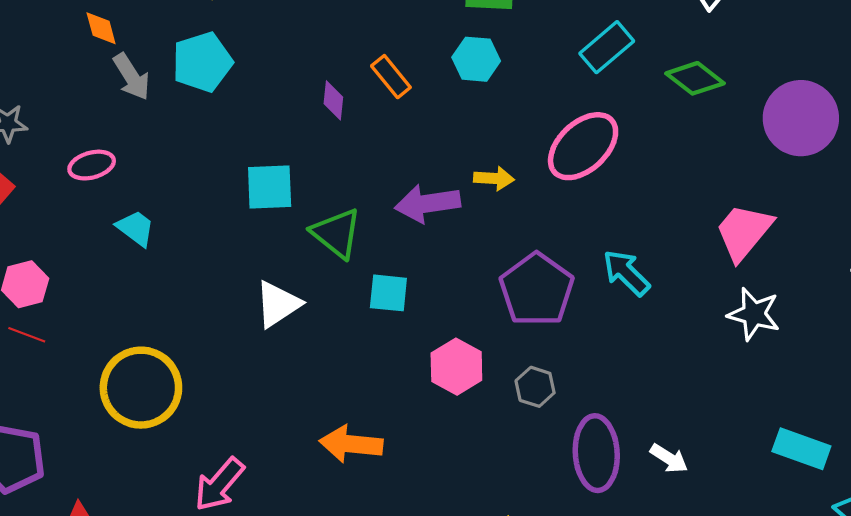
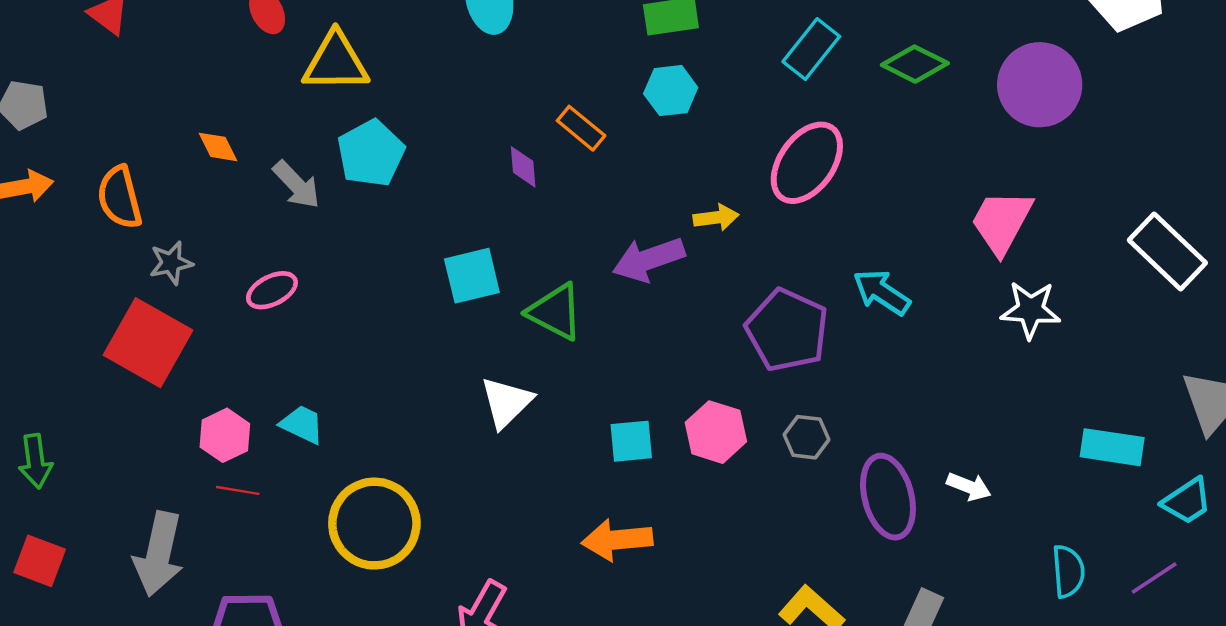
orange diamond: (101, 28) -> (218, 147), moved
cyan trapezoid: (136, 228) -> (302, 424), moved
cyan square: (388, 293) -> (631, 441), moved

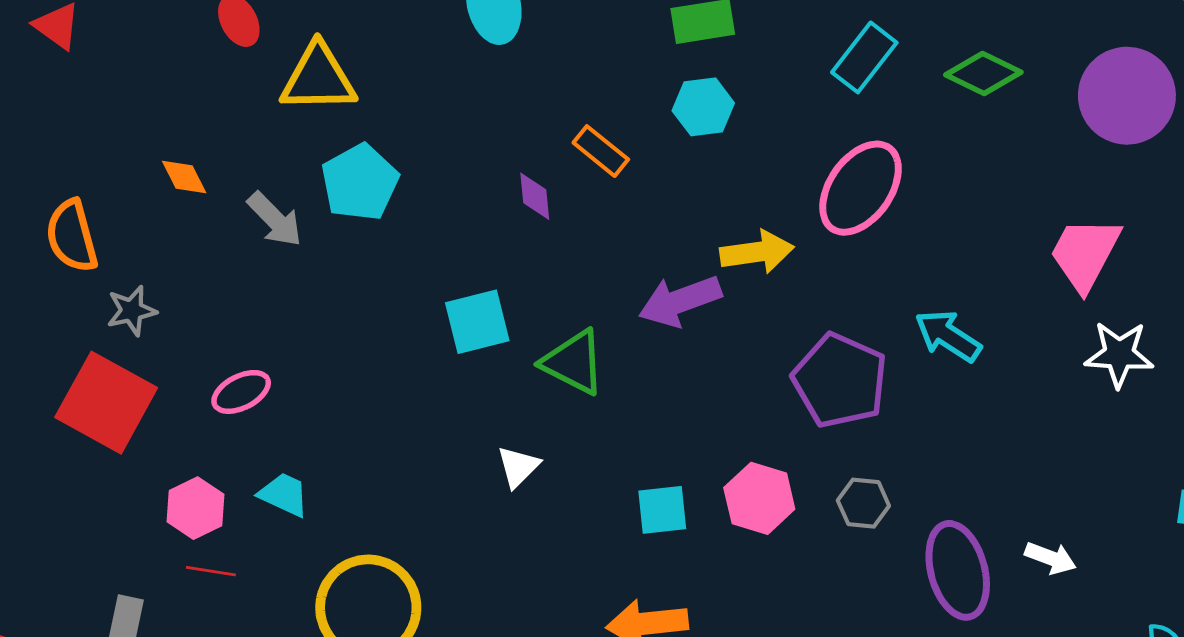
yellow arrow: (716, 217) -> (757, 252), size x1.4
pink ellipse: (272, 290) -> (241, 392), moved
white triangle: (506, 402) -> (518, 467), size x0.7

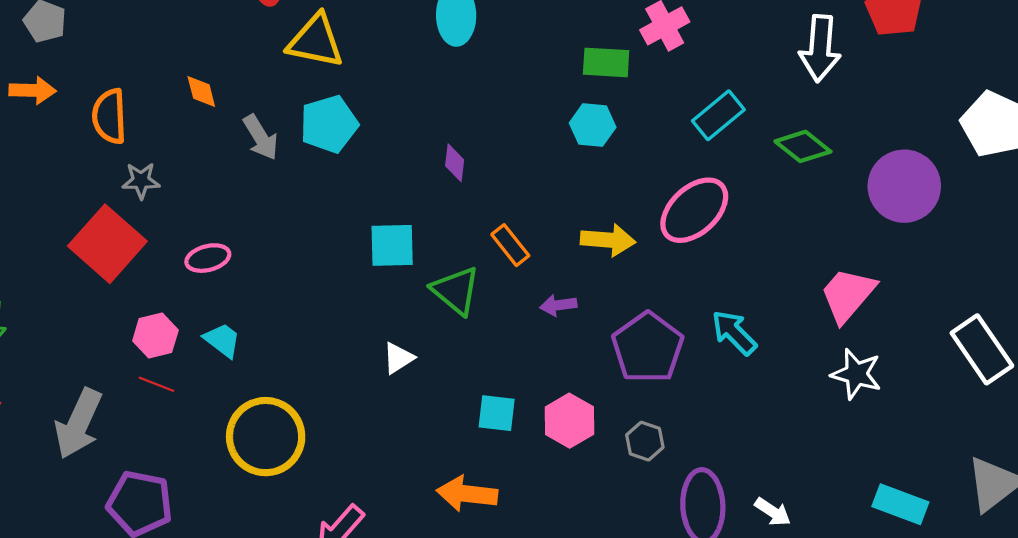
orange rectangle: (601, 151) -> (510, 245), moved
purple arrow: (680, 301) -> (558, 305), moved, size x0.6

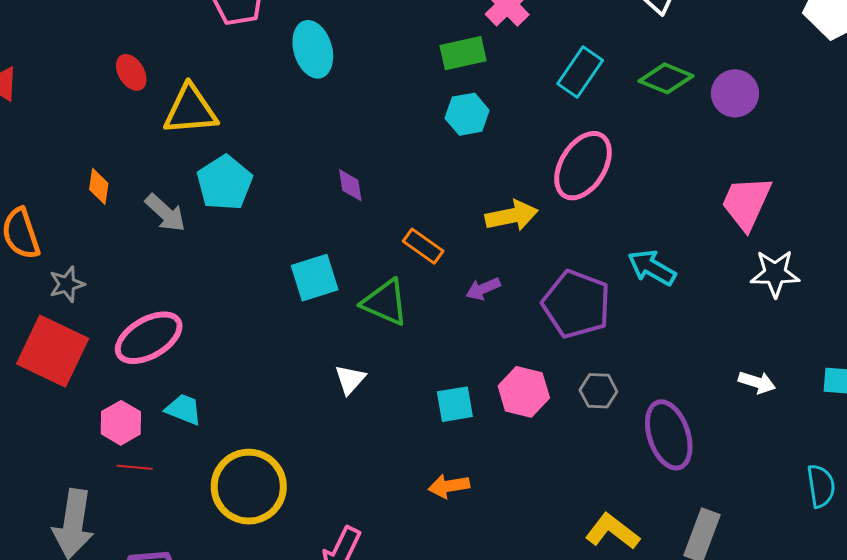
orange diamond: (201, 91) -> (99, 186), turned 39
purple circle: (904, 186) -> (735, 93), moved, size x0.7
pink ellipse: (208, 258) -> (149, 338), size x1.6
orange arrow: (467, 494) -> (449, 486), size x0.7
white arrow: (773, 512) -> (757, 382), moved

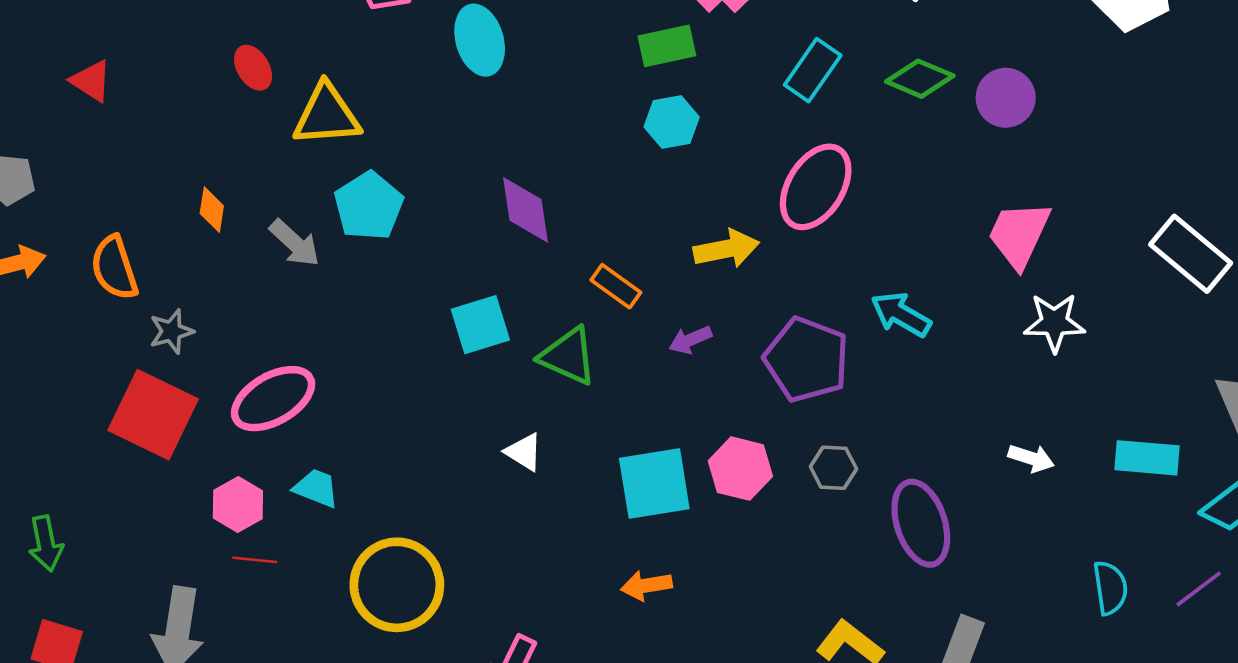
purple diamond: (350, 185) -> (525, 210), size x1.6
white triangle: (350, 379) -> (524, 452), turned -40
cyan square: (455, 404) -> (654, 483), size x1.6

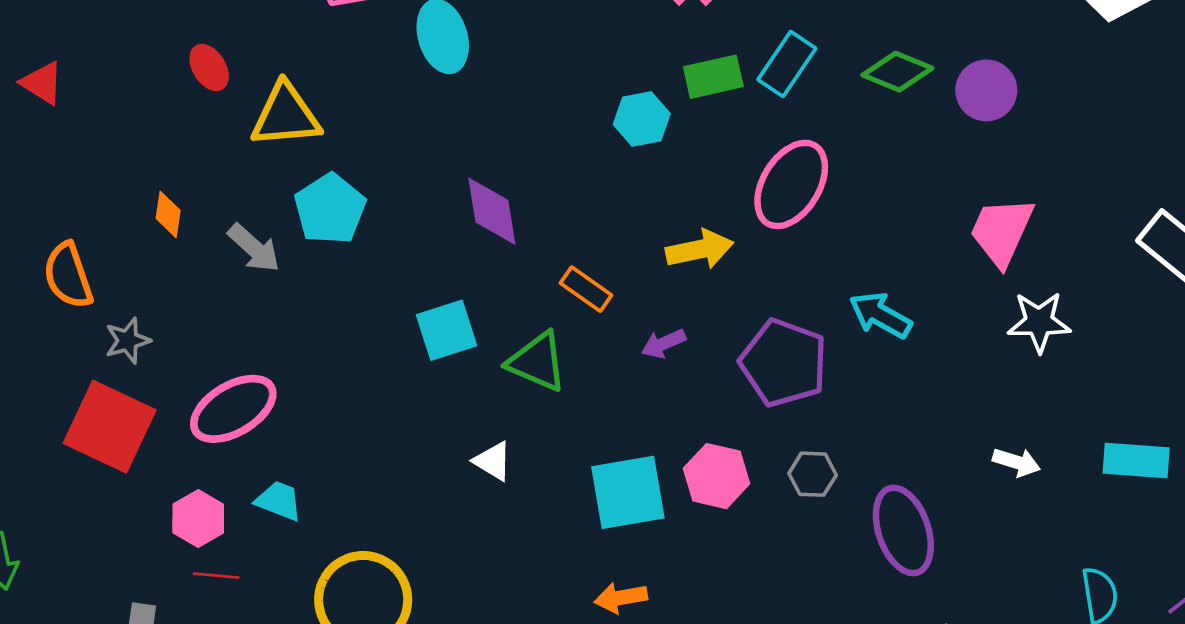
green rectangle: (667, 46) -> (713, 77), moved

